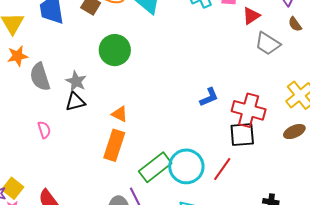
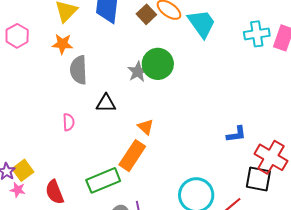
gray star: (76, 81) -> (138, 72), moved
green rectangle: (155, 167) -> (103, 180), moved

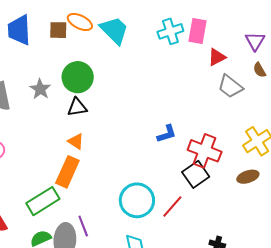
brown square: (146, 14) -> (58, 30), turned -36
gray star: (138, 72) -> (40, 89), moved
black triangle: (106, 103) -> (77, 107), moved
black square: (258, 179) -> (196, 174), turned -36

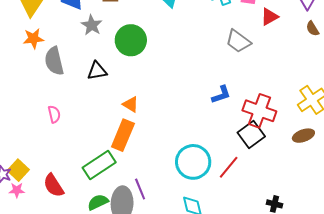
gray trapezoid: (230, 86) -> (238, 41), moved
gray star: (40, 89) -> (92, 25), moved
black triangle: (77, 107) -> (97, 71), moved

